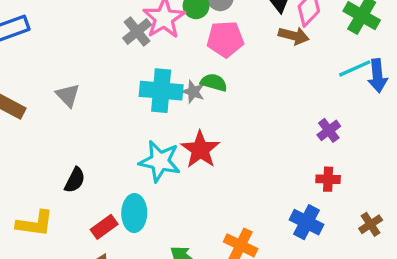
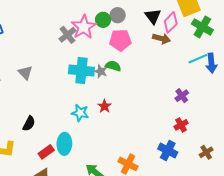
red star: (200, 150) -> (104, 106), size x0.6
cyan star: (160, 161) -> (80, 113), size x0.7
red cross: (328, 179) -> (181, 125), turned -32

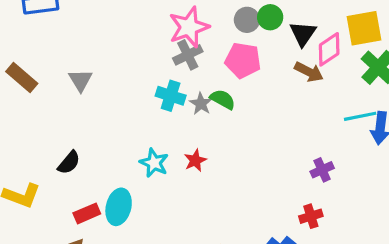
green circle: (103, 20) -> (270, 17), moved
gray cross: (67, 35) -> (188, 55), moved
cyan cross: (81, 70) -> (171, 96), size x0.7

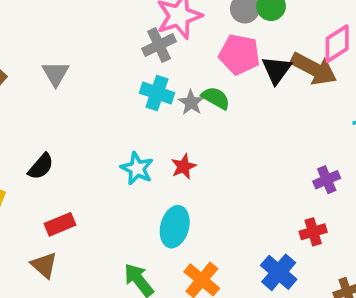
black triangle: (303, 34) -> (277, 70), moved
gray cross: (188, 55) -> (159, 45), moved
brown arrow: (309, 72) -> (314, 69), size x1.4
cyan ellipse: (119, 207) -> (175, 227), moved

